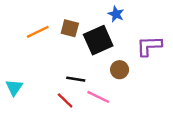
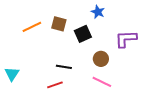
black square: (98, 40) -> (83, 34), size x0.7
pink line: (98, 97) -> (102, 82), moved
red line: (65, 100) -> (55, 85), turned -63

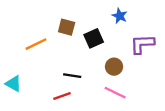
blue star: (98, 12) -> (120, 16), moved
orange line: (32, 27) -> (36, 44), moved
cyan triangle: (12, 74) -> (13, 84), turned -35

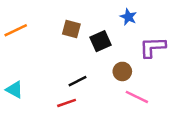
orange line: (36, 44) -> (16, 30), moved
black line: (72, 76) -> (77, 81), turned -36
pink line: (115, 93) -> (137, 97), moved

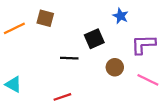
brown square: (71, 29) -> (45, 18), moved
black line: (77, 81) -> (69, 58), moved, turned 30
pink line: (137, 97) -> (148, 80), moved

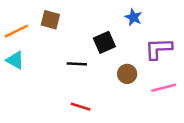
pink line: (148, 80) -> (164, 88), turned -40
cyan triangle: (13, 84) -> (15, 60), moved
red line: (62, 97) -> (81, 107), moved, turned 36

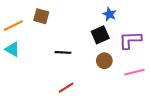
black square: (104, 42) -> (100, 35), moved
red line: (81, 107) -> (66, 88), turned -49

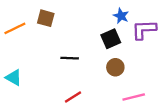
purple L-shape: (130, 40) -> (144, 30), moved
cyan triangle: (12, 49) -> (14, 78), moved
pink line: (134, 72) -> (134, 97), moved

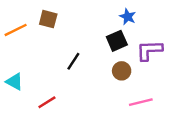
purple L-shape: (144, 30) -> (149, 50), moved
black line: (70, 58) -> (73, 61), turned -60
red line: (73, 97) -> (47, 102), moved

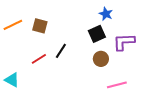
brown square: (48, 19) -> (40, 26), moved
cyan triangle: (14, 82) -> (12, 80), moved
red line: (47, 102) -> (39, 59), moved

